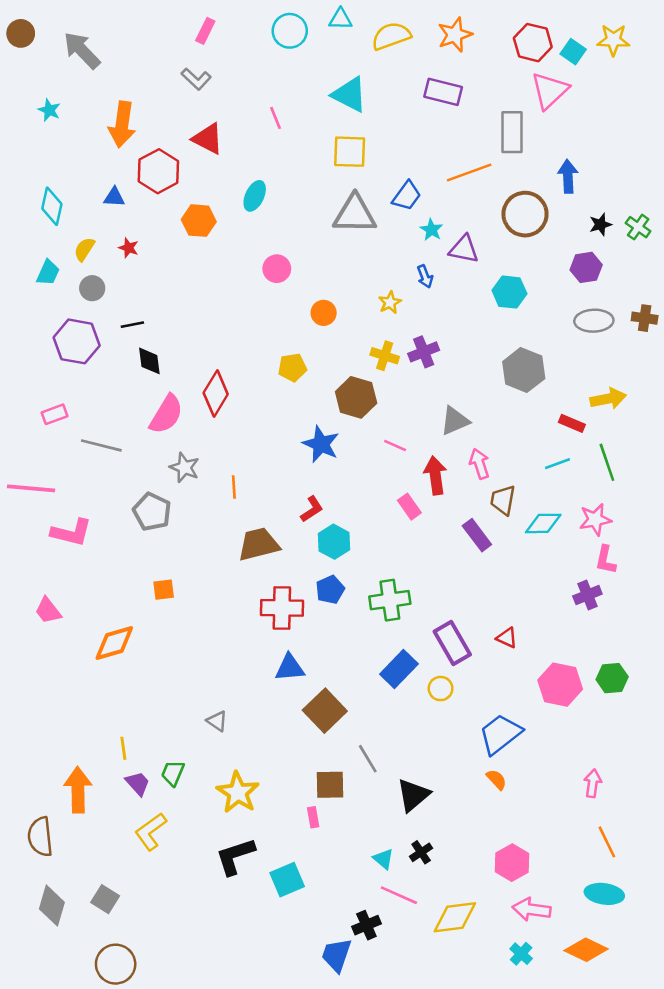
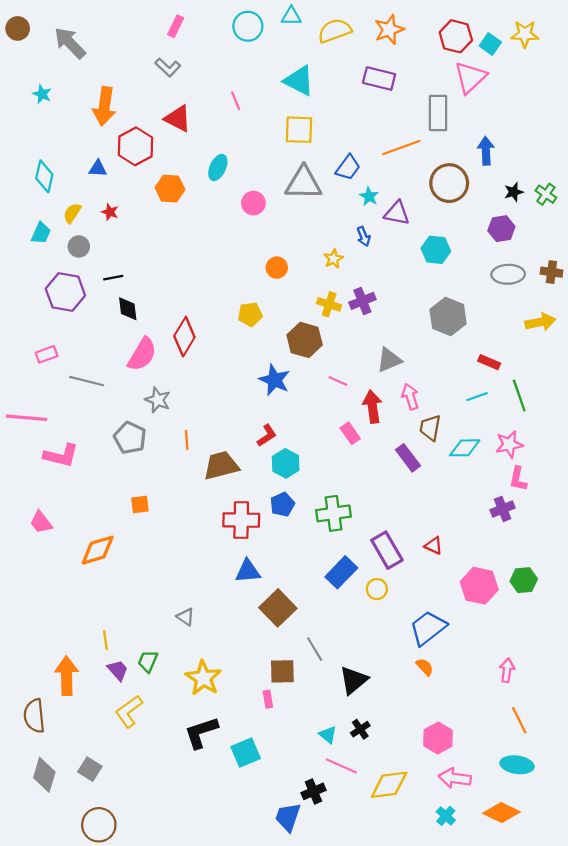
pink circle: (277, 269) -> (253, 203), moved
yellow arrow: (608, 399) -> (540, 322), moved
orange line: (234, 487) -> (187, 440), moved

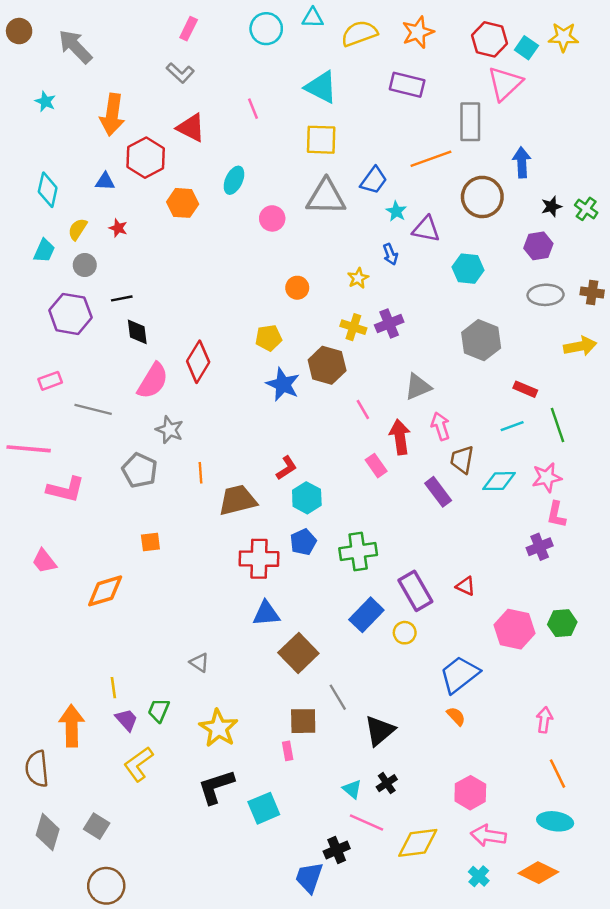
blue star: (275, 380) -> (283, 384), moved
pink line: (338, 381) -> (363, 409), turned 36

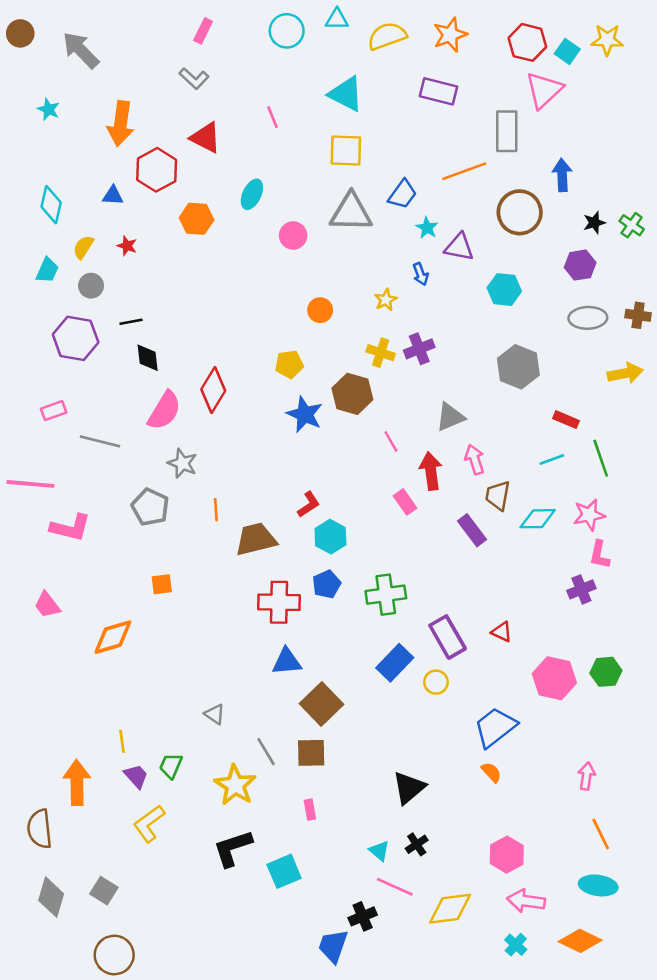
gray line: (338, 697) -> (266, 752), moved
brown square: (303, 721) -> (311, 753), moved

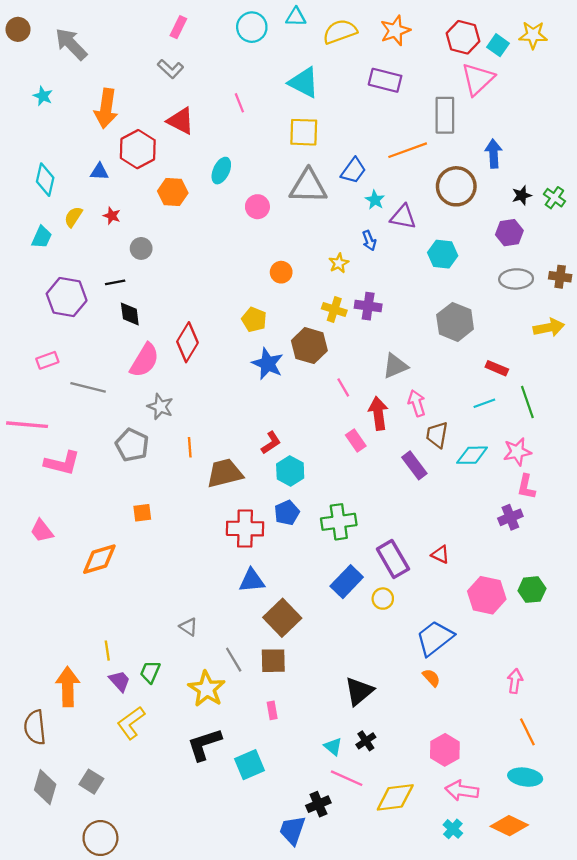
gray circle: (91, 286) -> (141, 248), moved
purple cross: (419, 349) -> (368, 306), turned 30
yellow pentagon: (289, 364) -> (254, 320), turned 30

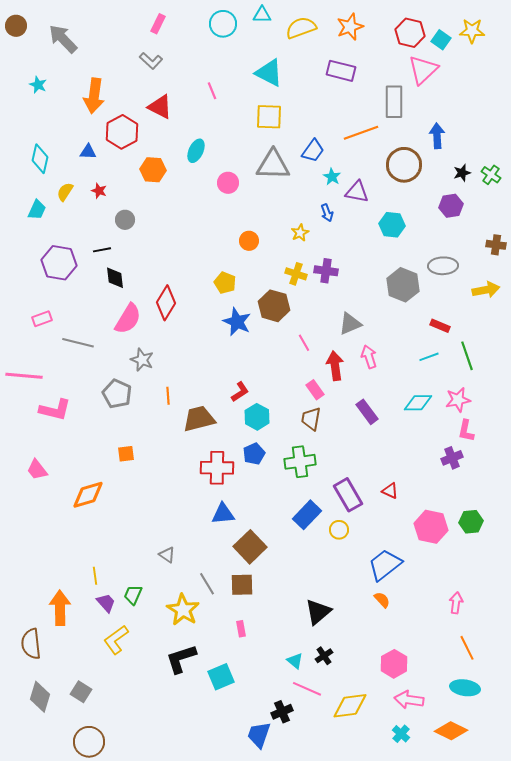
gray ellipse: (516, 279) -> (443, 266), moved
brown trapezoid: (437, 435) -> (311, 419), moved

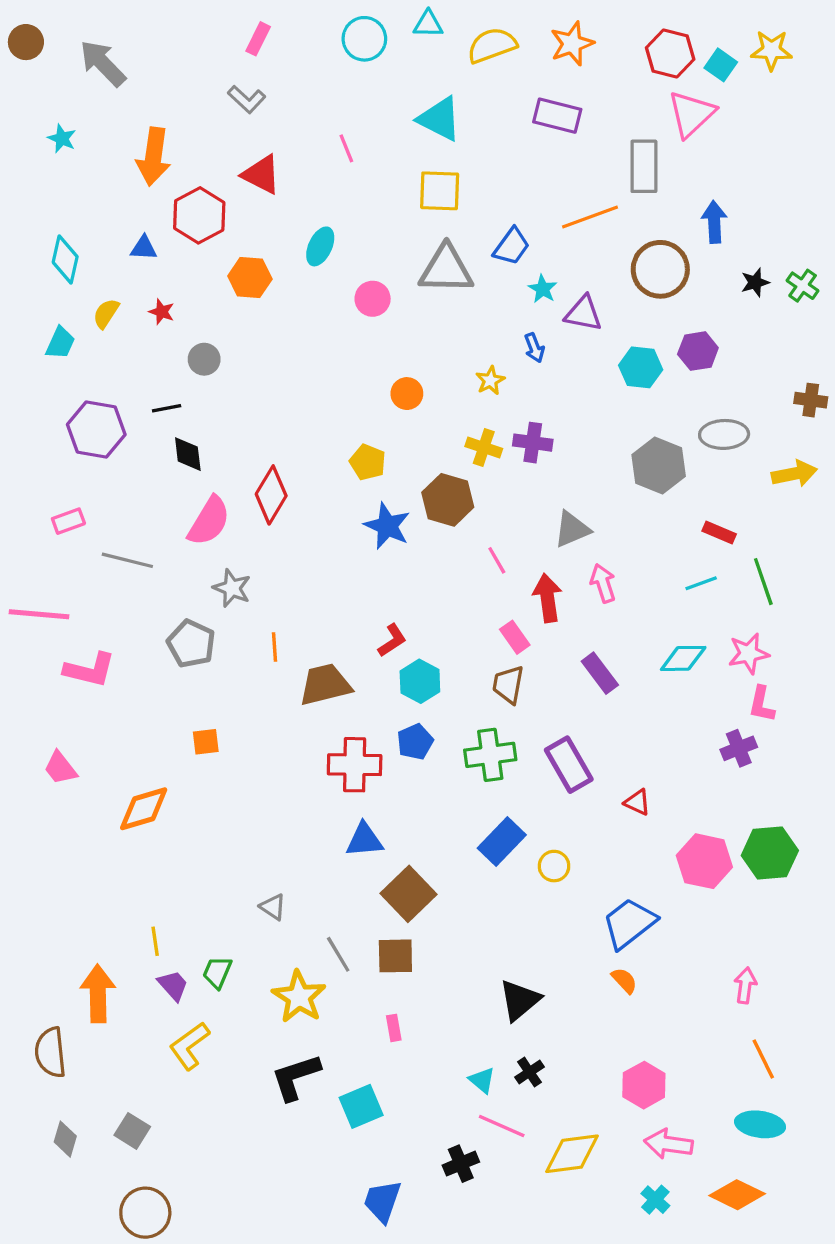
purple hexagon: (451, 206) -> (698, 351), moved
purple rectangle: (348, 495) -> (569, 765), moved
green hexagon: (471, 522) -> (770, 853), size x1.4
gray diamond: (40, 697) -> (65, 1139), size x0.7
blue trapezoid: (259, 735) -> (382, 1201), moved

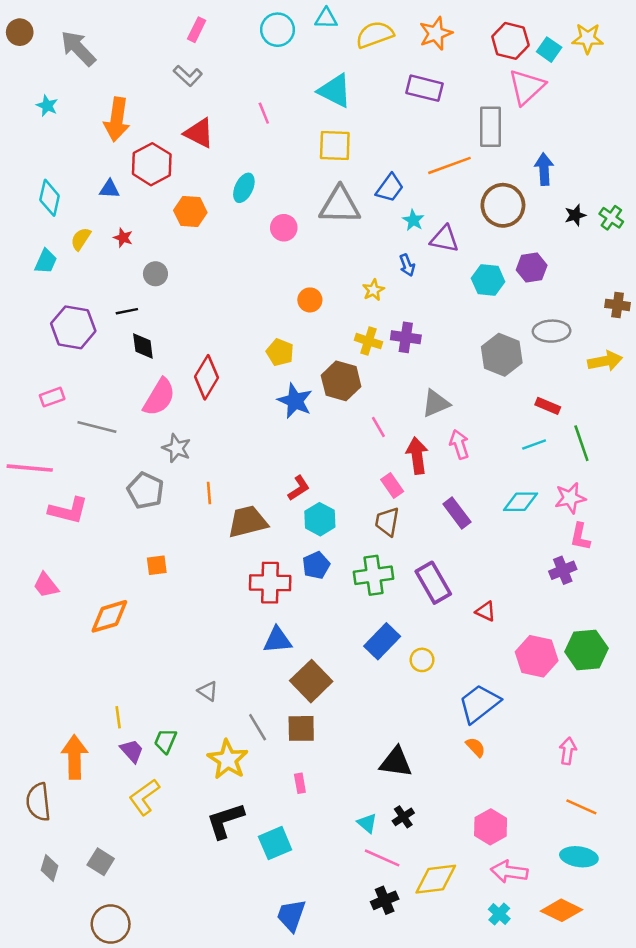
black triangle: (520, 1000) -> (396, 762), turned 48
orange line: (763, 1059) -> (581, 807), turned -40
black cross: (461, 1164) -> (385, 900), moved

